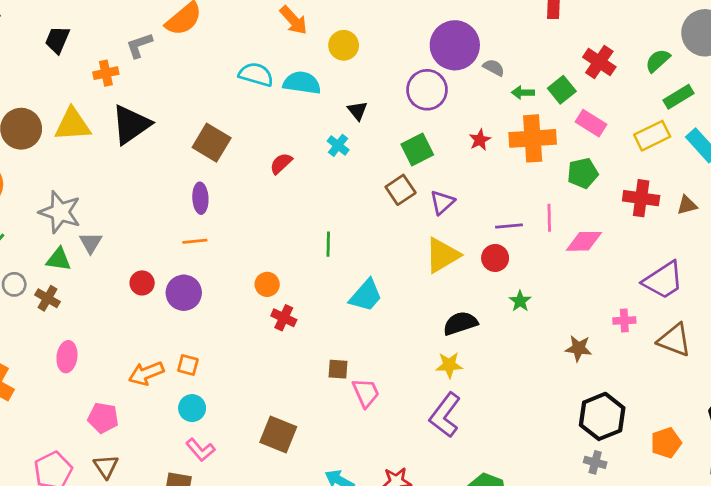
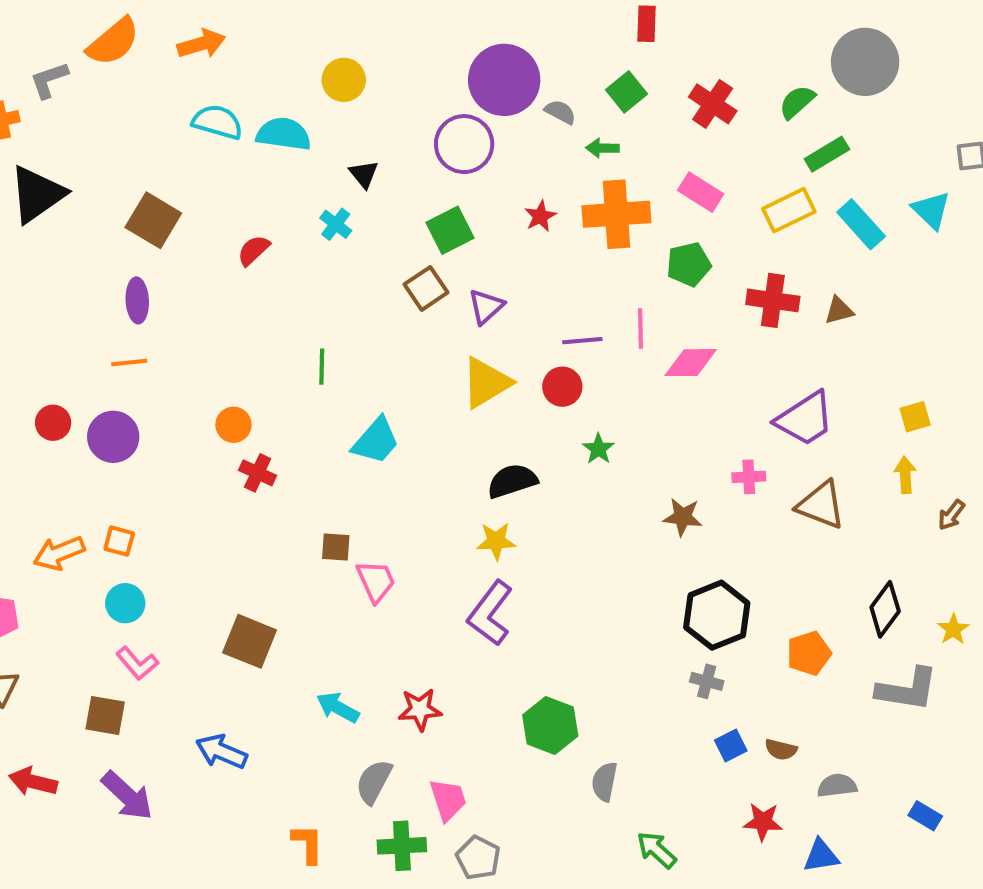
orange arrow: (294, 20) -> (201, 44), moved, turned -64
green square: (562, 90) -> (626, 92), moved

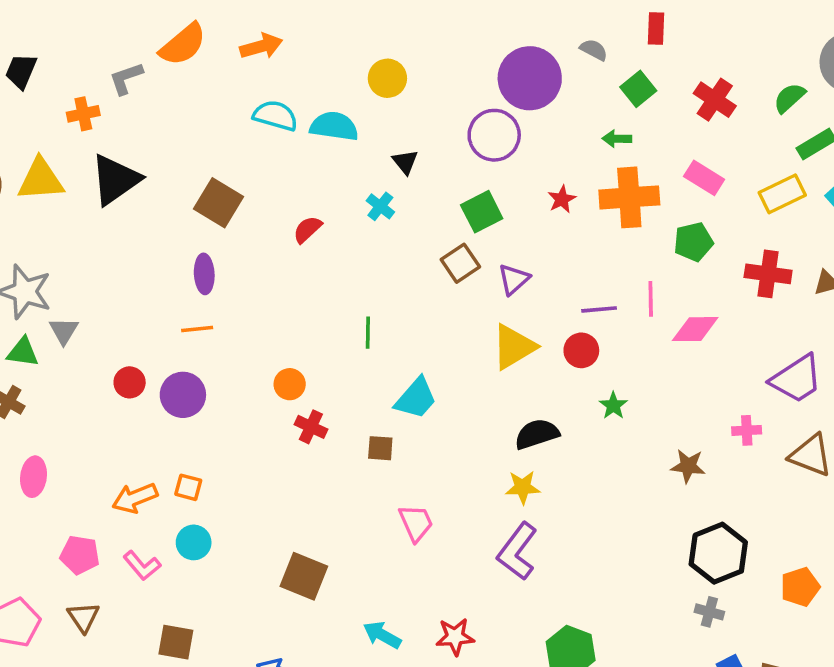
gray semicircle: (560, 112) -> (594, 50), moved
brown square: (336, 547) -> (380, 448), moved
pink L-shape: (137, 663) -> (142, 566), moved

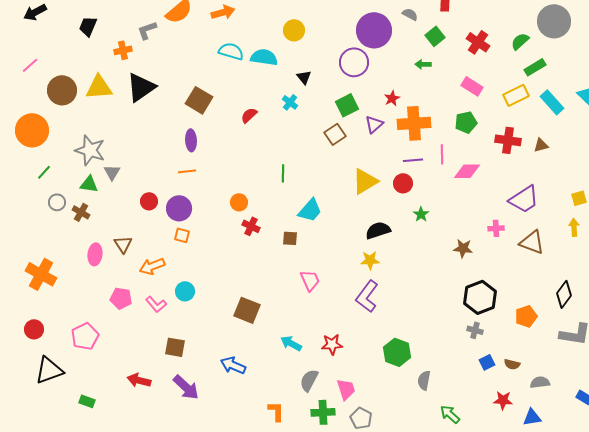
orange cross: (629, 197) -> (414, 123), moved
purple triangle: (514, 279) -> (374, 124), moved
orange square: (188, 487) -> (182, 235), moved
brown triangle: (83, 617) -> (123, 244), moved

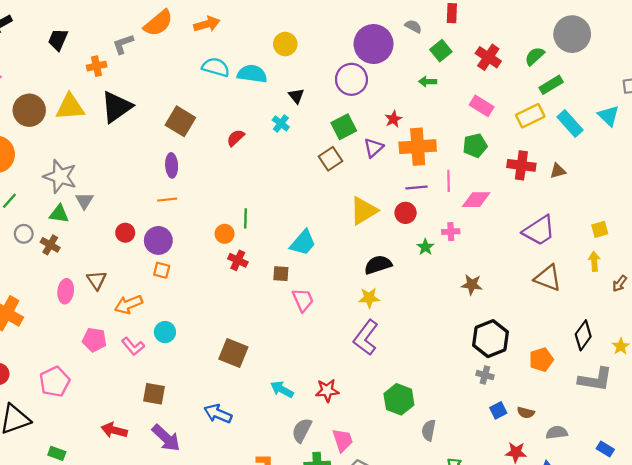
green line: (283, 173) -> (246, 218), moved
pink cross: (496, 228) -> (451, 232), moved
pink trapezoid: (310, 280) -> (303, 300), moved

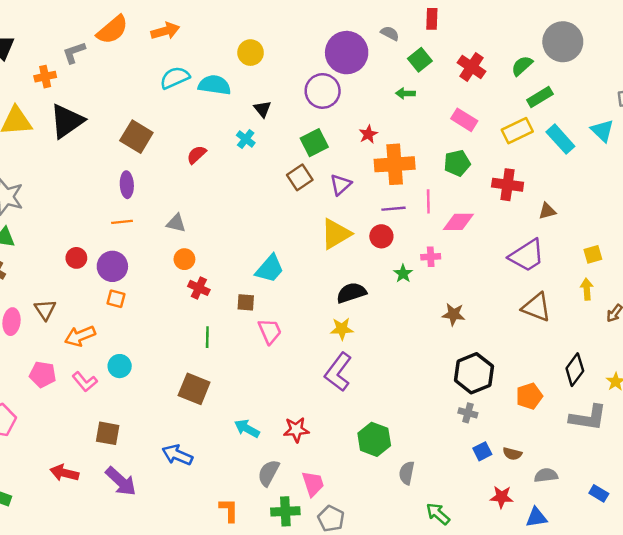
cyan semicircle: (216, 67) -> (175, 78), turned -40
purple triangle: (374, 148) -> (341, 185), moved
brown triangle: (558, 171) -> (547, 211), moved
gray triangle: (84, 201) -> (176, 223), moved, turned -48
green line: (246, 218) -> (207, 337), moved

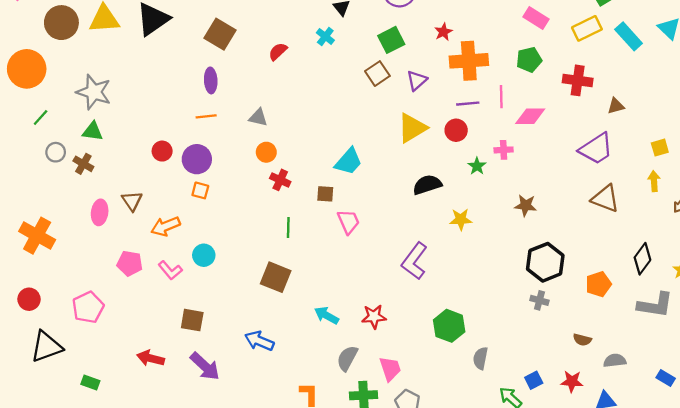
yellow star: (342, 329) -> (461, 219), moved
blue square: (482, 451) -> (534, 380), moved

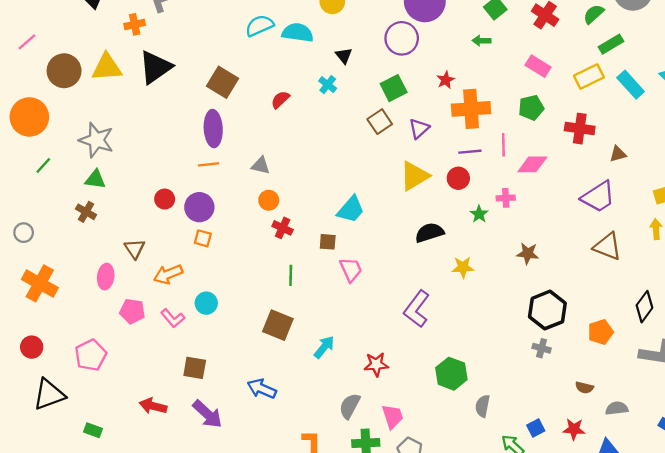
purple ellipse: (211, 80) -> (213, 129), size x1.4
gray circle: (56, 152) -> (24, 233), moved
pink ellipse: (100, 212) -> (106, 277), moved
cyan arrow: (326, 315) -> (324, 347), moved, turned 100

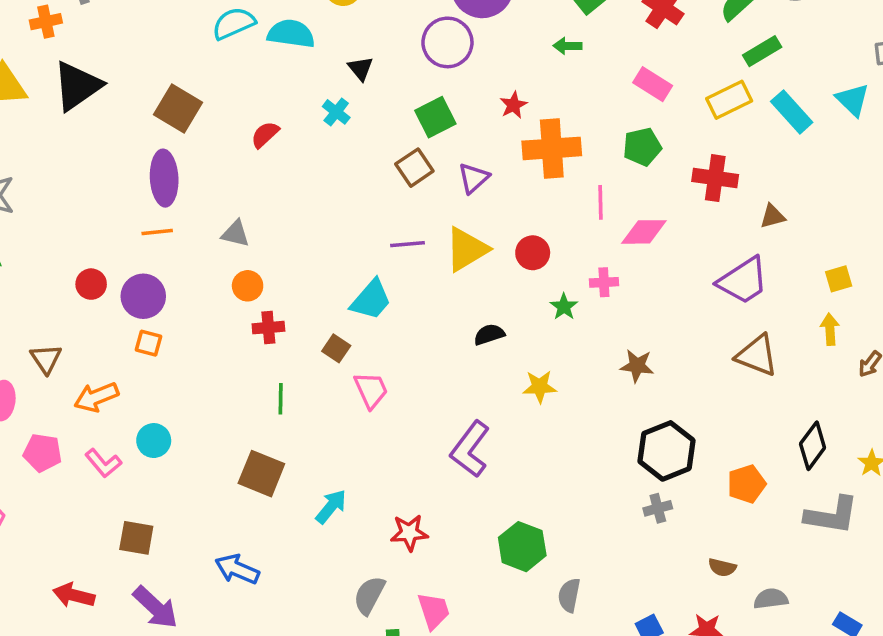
purple line: (470, 152) -> (407, 244), moved
red cross: (283, 228) -> (268, 328), turned -30
black semicircle: (429, 233) -> (489, 334), size x0.7
brown square: (328, 242) -> (336, 348), turned 30
gray cross: (542, 348) -> (658, 508), turned -30

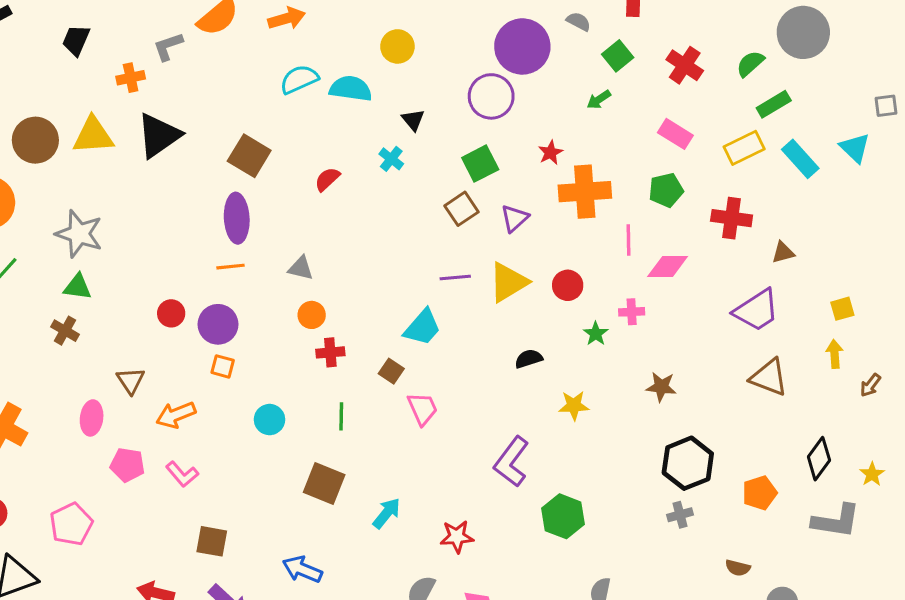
green arrow: (567, 46) -> (599, 100), turned -35
cyan circle: (154, 441) -> (270, 420), moved
green hexagon: (522, 547) -> (563, 516), moved

